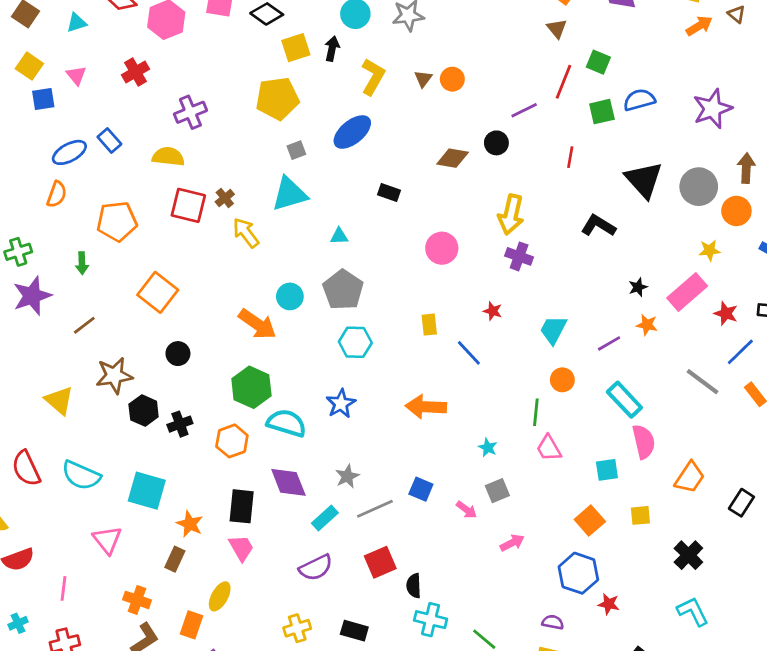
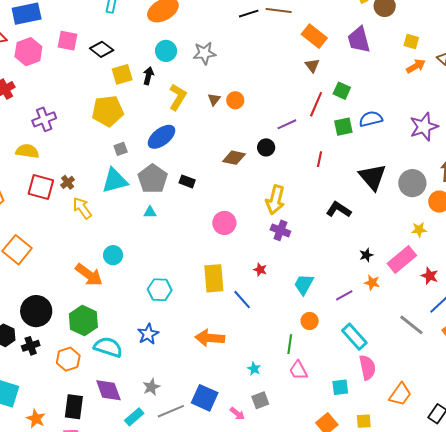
gray pentagon: (343, 290) -> (153, 179), moved
yellow rectangle: (429, 325) -> (214, 278), size x1.8
black circle: (178, 354) -> (36, 311), moved, size x1.8
blue square: (421, 489) -> (205, 398), size x1.5

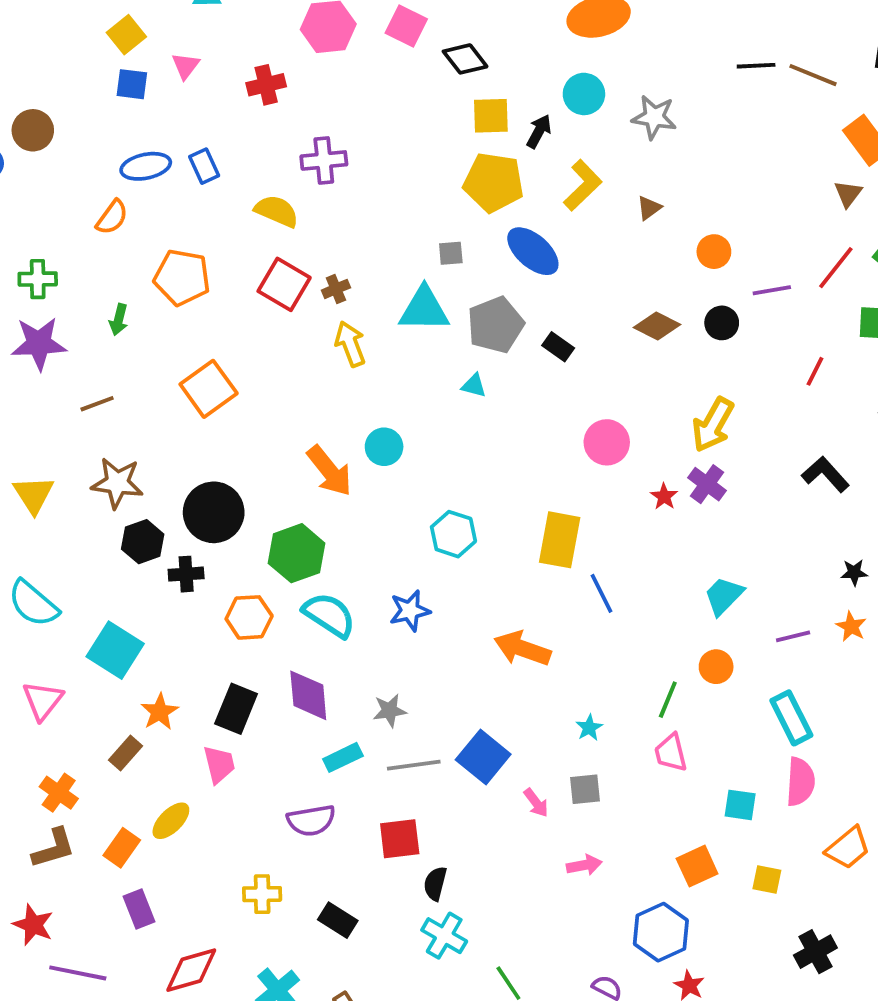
orange circle: (235, 100) -> (714, 252), moved
yellow pentagon: (108, 111) -> (494, 182), moved
blue ellipse: (162, 137) -> (533, 251), turned 64
red star: (260, 270) -> (664, 497), moved

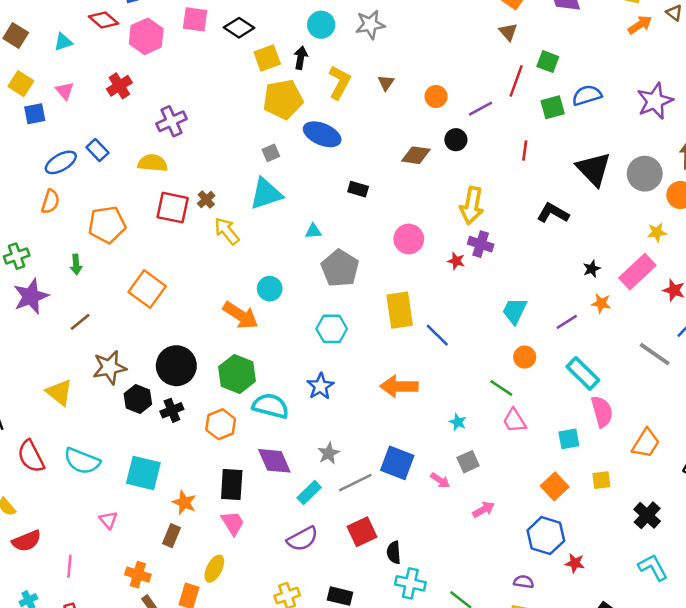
gray pentagon: (496, 325) -> (340, 268), moved
pink triangle: (43, 700) -> (108, 520), size x0.7
green line: (668, 700) -> (501, 388), turned -60

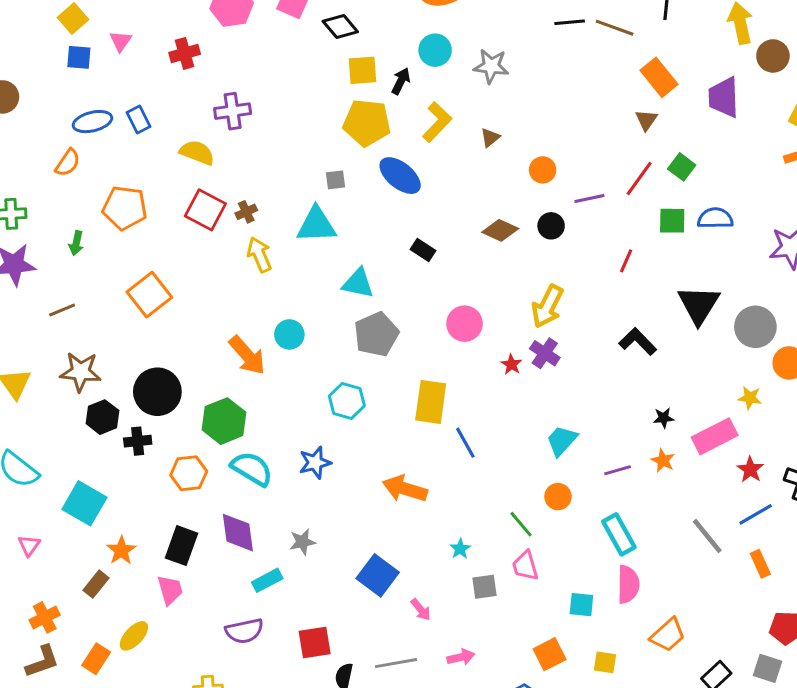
cyan triangle: (313, 231) -> (358, 283), size x1.6
gray square: (468, 462) -> (485, 587), moved
gray line: (355, 483) -> (396, 663), moved
orange cross: (138, 575) -> (45, 617), turned 30

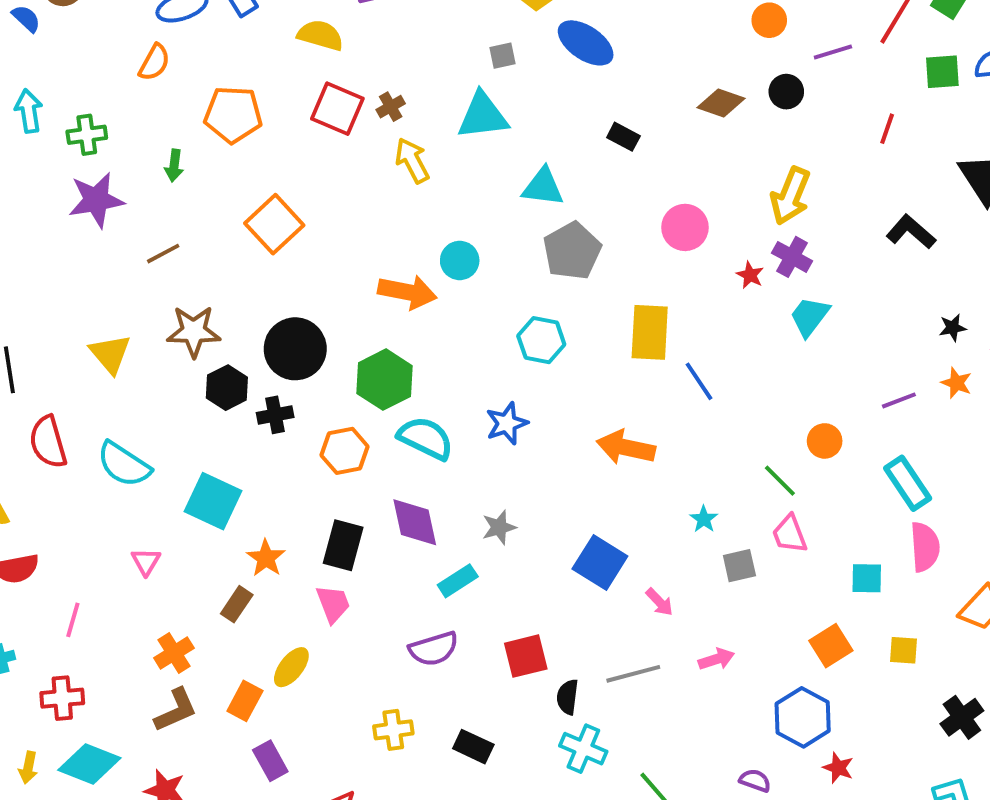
orange arrow: (247, 355) -> (407, 292), turned -33
cyan trapezoid: (562, 441) -> (810, 317), moved

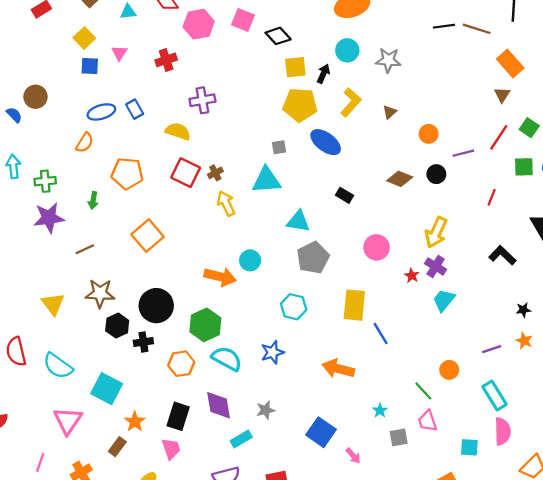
pink triangle: (146, 562) -> (68, 421), size x1.8
pink line: (73, 620) -> (40, 462), moved

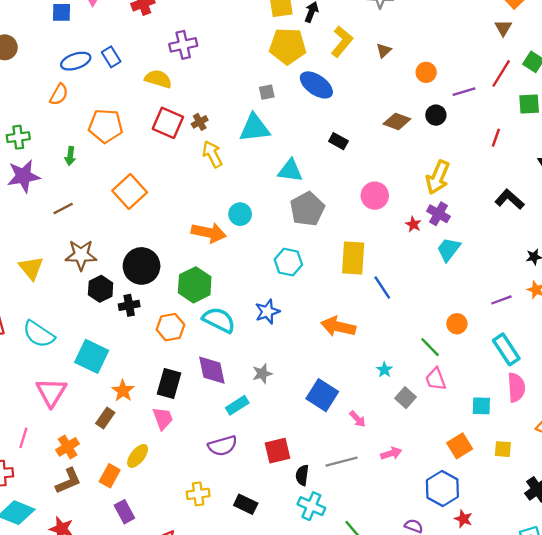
gray square: (399, 437) -> (405, 398), turned -36

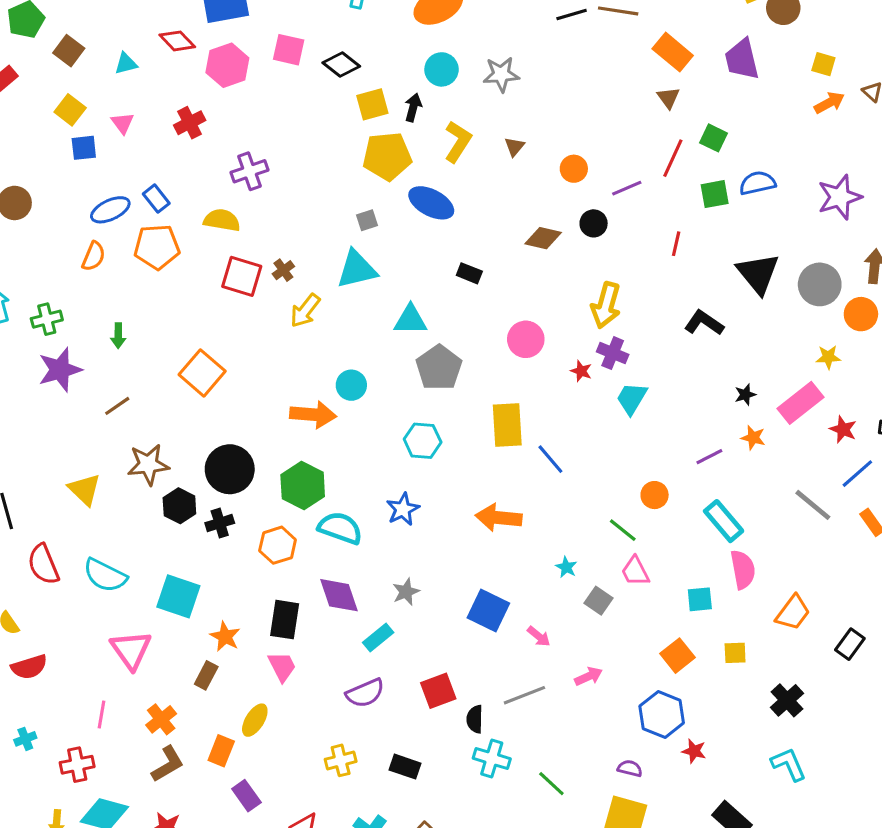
orange pentagon: (106, 126) -> (157, 247), moved
yellow arrow: (212, 154) -> (305, 311), turned -108

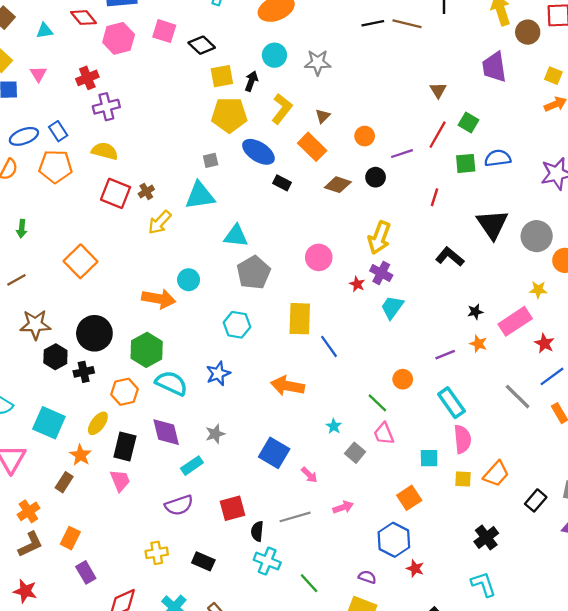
orange rectangle: (673, 52) -> (312, 147), moved
purple cross: (249, 171) -> (106, 107), moved
black rectangle: (469, 273) -> (282, 183), moved
yellow square: (735, 653) -> (463, 479), moved
yellow ellipse: (255, 720) -> (98, 423), moved

